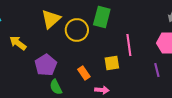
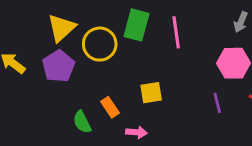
pink line: (129, 45) -> (176, 32), moved
purple pentagon: (46, 65) -> (59, 66), moved
green semicircle: (56, 87) -> (82, 122), moved

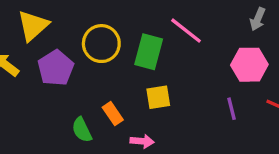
green rectangle: (136, 25) -> (149, 52), moved
yellow triangle: (61, 28) -> (33, 26), moved
pink line: (176, 32) -> (186, 31), turned -44

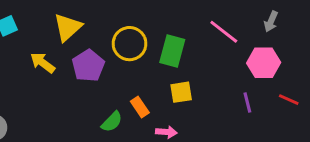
pink line: (186, 31) -> (224, 32), moved
green semicircle: (82, 130) -> (112, 122), turned -110

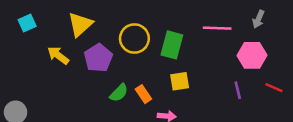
pink line: (224, 32) -> (217, 28), turned -36
green semicircle: (112, 122) -> (119, 93), moved

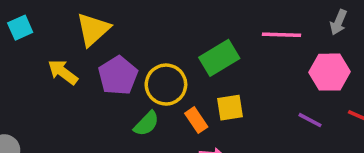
yellow circle: (134, 39) -> (166, 85), moved
green rectangle: (172, 45) -> (219, 58), turned 44
purple line: (238, 90) -> (310, 120), turned -48
orange rectangle: (143, 94) -> (196, 120), moved

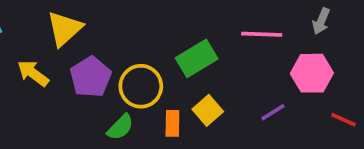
yellow square: (230, 108) -> (208, 110), turned -32
orange rectangle: (196, 120) -> (172, 123), turned 35
purple line: (310, 120) -> (273, 112), moved, turned -60

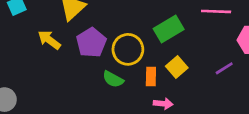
green semicircle: (120, 127) -> (113, 79), turned 75

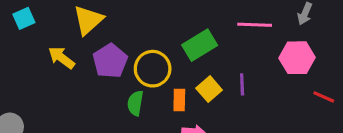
purple line: (224, 68) -> (242, 84), moved, turned -60
green semicircle: (113, 79) -> (135, 103), turned 70

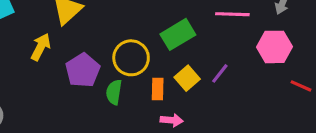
yellow arrow: (62, 58) -> (41, 47), turned 80
purple pentagon: (110, 61) -> (83, 70), moved
purple line: (242, 84) -> (220, 73), turned 40

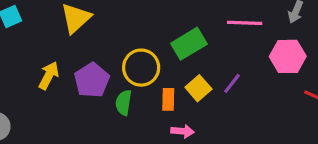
yellow arrow: (41, 47) -> (49, 76), moved

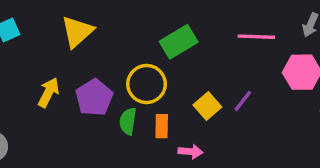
green rectangle: (189, 44) -> (179, 42), moved
orange rectangle: (168, 99) -> (162, 126), moved

